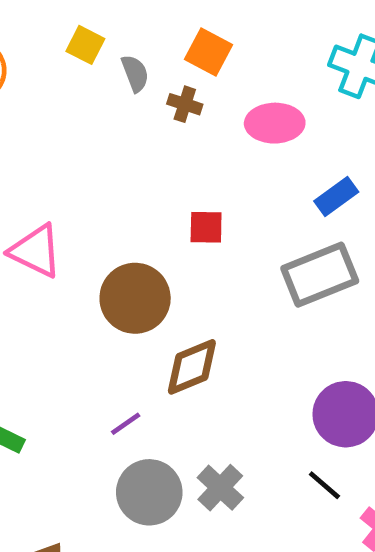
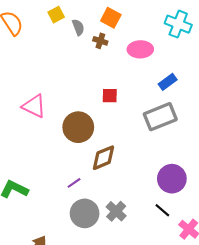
yellow square: (85, 45) -> (56, 15), turned 35

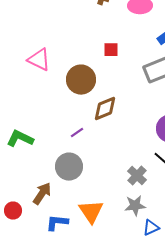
gray cross: (116, 211) -> (137, 176), moved
gray circle: (85, 213) -> (69, 167), moved

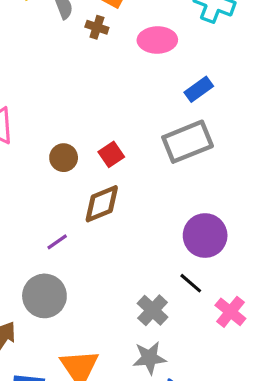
red square: (111, 50) -> (111, 154), moved, turned -35
brown circle: (81, 80) -> (64, 158), size x0.6

